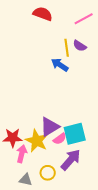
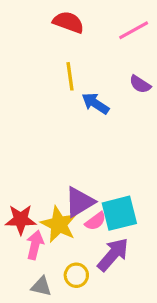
purple semicircle: (80, 46) -> (140, 84), moved
yellow line: (67, 48) -> (70, 76), moved

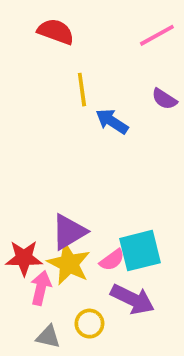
red semicircle: (68, 22) -> (56, 32), moved
purple triangle: (80, 202) -> (69, 232), moved
purple arrow: (113, 255) -> (133, 299), turned 75

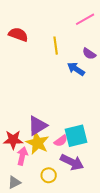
red semicircle: (56, 32) -> (18, 34), moved
yellow line: (82, 90) -> (56, 46), moved
blue arrow: (112, 121) -> (76, 69), moved
gray triangle: (48, 337) -> (14, 182), moved, turned -40

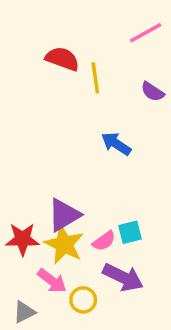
red semicircle: (18, 34) -> (62, 59), moved
blue arrow: (76, 69) -> (116, 144), moved
cyan square: (76, 136) -> (130, 232), size x0.6
pink arrow: (22, 156) -> (52, 281), moved, turned 114

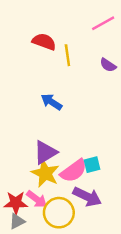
blue arrow: (116, 144) -> (51, 102), moved
red star: (22, 239) -> (16, 203), moved
pink semicircle: (104, 241) -> (74, 171), size x1.6
yellow circle: (83, 300) -> (59, 213), size x1.6

